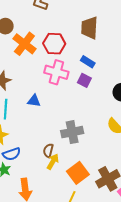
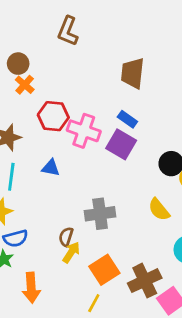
orange cross: (24, 44) -> (25, 85), moved, size x0.6
red hexagon: (54, 44) -> (53, 116), moved
purple square: (84, 80) -> (121, 144), size x1.5

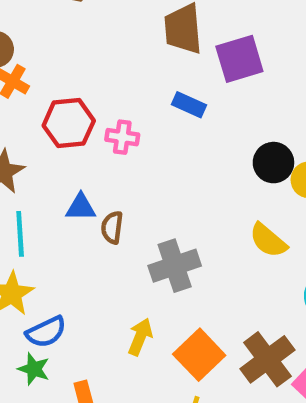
pink cross: (84, 131) -> (122, 137), size x0.6
purple square: (121, 144) -> (239, 59), moved, turned -36
brown semicircle: (66, 237) -> (112, 227), moved

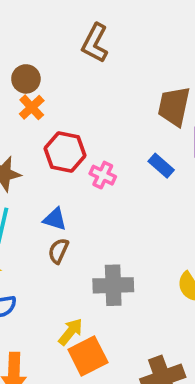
brown semicircle: (112, 227) -> (58, 251), moved
orange square: (199, 355) -> (88, 356), moved

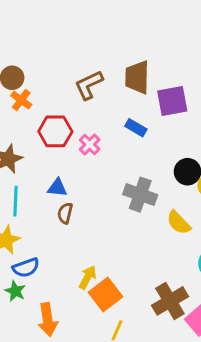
brown L-shape: (95, 43) -> (89, 85), moved, turned 48
pink cross: (103, 175) -> (90, 144), turned 30
gray cross: (113, 285) -> (140, 195), moved, turned 32

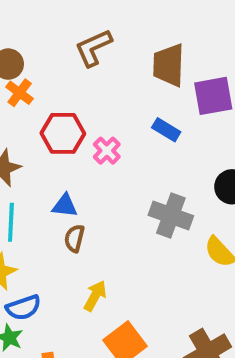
brown L-shape: (89, 85) -> (93, 48), moved
yellow arrow: (88, 277) -> (95, 296), moved

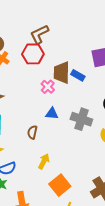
brown trapezoid: (169, 65) -> (62, 73), moved
red hexagon: (63, 133) -> (33, 54), moved
blue triangle: (65, 206) -> (52, 114), moved

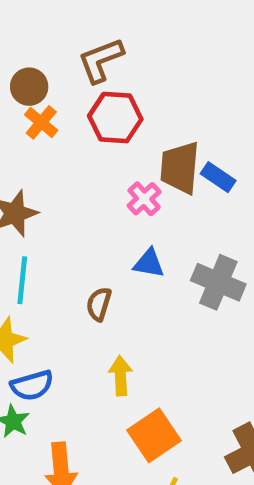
brown L-shape: (39, 34) -> (101, 60), moved
yellow arrow: (44, 161) -> (120, 376), turned -35

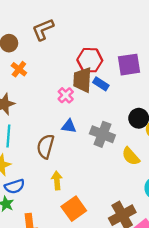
red hexagon: (115, 118) -> (90, 60), moved
orange cross: (41, 122) -> (19, 69), moved
brown semicircle: (99, 304) -> (45, 146), size x1.5

